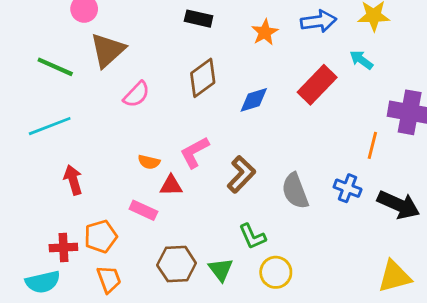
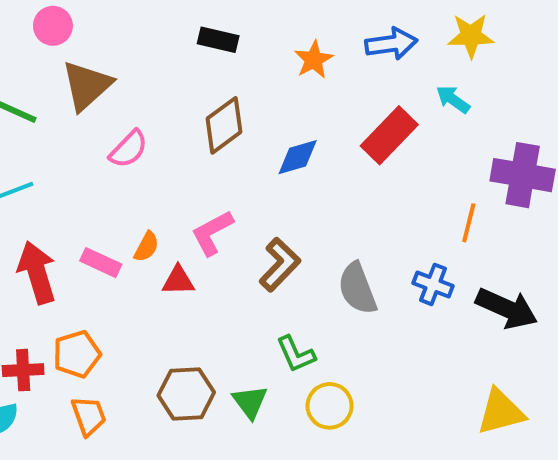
orange semicircle: (149, 162) -> (146, 247), turned -75
red arrow: (73, 180) -> (37, 273), size x1.4
pink rectangle: (143, 210) -> (101, 263), moved

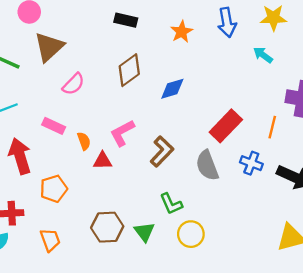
blue arrow: (391, 44) -> (227, 22), turned 88
red rectangle: (389, 135) -> (226, 126), moved
orange semicircle: (146, 247) -> (84, 141), turned -48
pink rectangle: (101, 263) -> (54, 126), moved
orange pentagon: (77, 354) -> (54, 189), moved

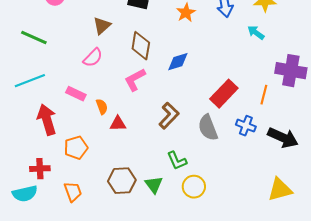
brown triangle: (49, 47) -> (102, 26), moved, size x0.7
brown diamond: (129, 70) -> (141, 46), turned -44
pink L-shape: (122, 133) -> (135, 80), moved

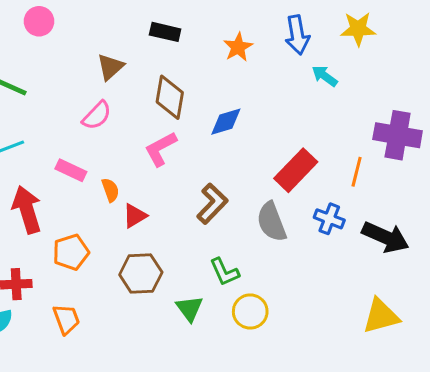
cyan arrow: (256, 33) -> (325, 76), moved
red triangle: (118, 124) -> (135, 216), turned -30
brown hexagon: (122, 181) -> (141, 274), moved

